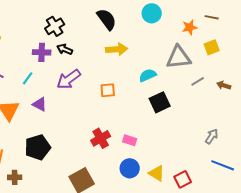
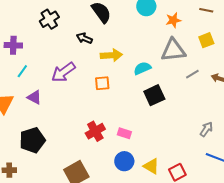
orange star: (190, 27) -> (173, 20), moved
black arrow: (65, 49) -> (84, 38), moved
yellow arrow: (117, 49) -> (111, 55), moved
purple cross: (42, 52) -> (13, 45), moved

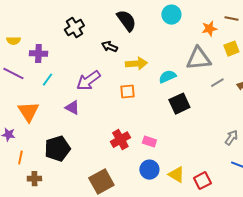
orange star: (173, 20) -> (209, 29), moved
purple triangle: (34, 97) -> (72, 108), moved

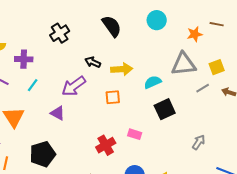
black arrow: (109, 47) -> (93, 62), moved
yellow square: (231, 49) -> (217, 67), moved
gray arrow: (231, 138) -> (199, 142), moved
pink rectangle: (149, 142) -> (135, 134), moved

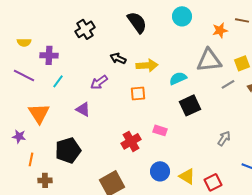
purple arrow: (74, 86) -> (99, 82), size x0.7

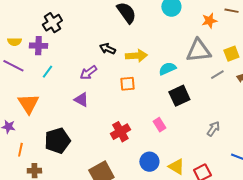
black cross: (85, 29) -> (52, 23), moved
yellow semicircle: (24, 42) -> (14, 42), moved
purple triangle: (83, 109) -> (81, 100), moved
pink rectangle: (160, 130) -> (159, 125), moved, turned 40

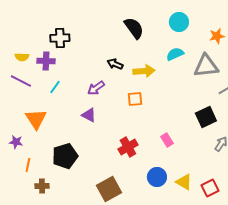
black cross: (52, 23) -> (60, 38), turned 30
cyan semicircle: (167, 69) -> (175, 54), moved
black square: (179, 96) -> (206, 117), moved

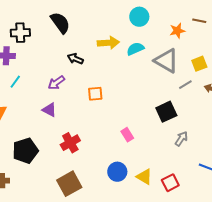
black semicircle: (134, 28) -> (60, 23), moved
gray triangle: (206, 66) -> (166, 61), turned 36
yellow arrow: (144, 71) -> (108, 43), moved
red cross: (128, 147) -> (70, 143), moved

